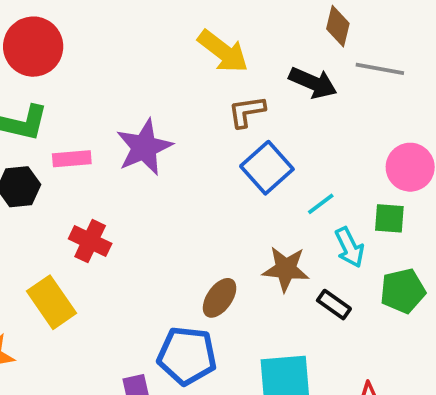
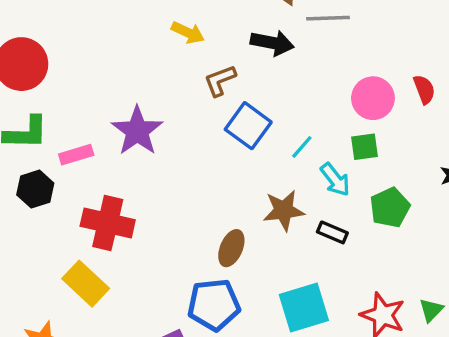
yellow arrow: (223, 51) -> (188, 32), size x0.7
red cross: (90, 241) -> (108, 223), size x1.4

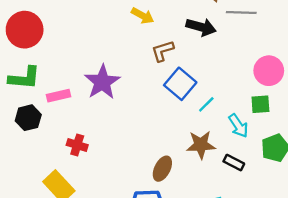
cyan line: (302, 147) -> (206, 104), moved
red cross: (108, 223) -> (77, 145), size x0.6

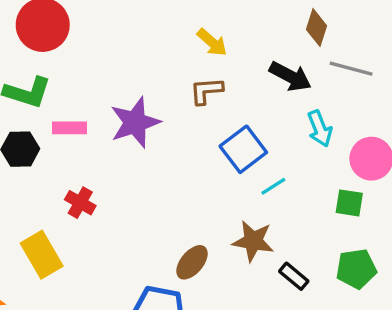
brown L-shape: (163, 51) -> (206, 91), moved
cyan arrow: (238, 126) -> (320, 129), moved

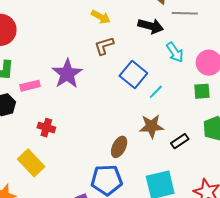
black rectangle: (294, 276) -> (180, 141), turned -60

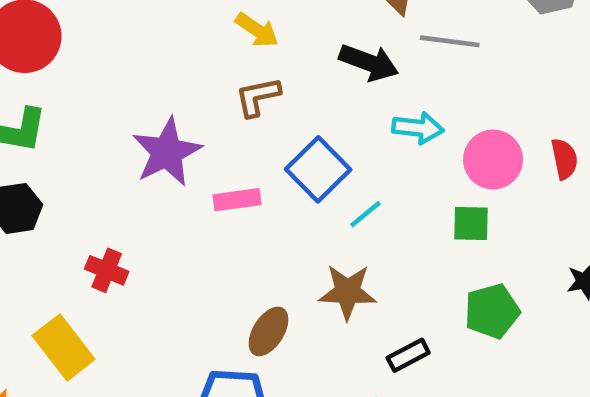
cyan arrow: (175, 52) -> (418, 128), turned -55
pink rectangle: (30, 86) -> (237, 200), moved
black rectangle: (180, 141) -> (408, 355), moved

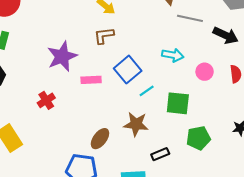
black arrow: (369, 62) -> (226, 35), moved
pink circle: (493, 160) -> (205, 72), size x0.7
green square: (471, 223) -> (178, 103), moved, size x1.4
red cross: (107, 270) -> (46, 100), moved, turned 30

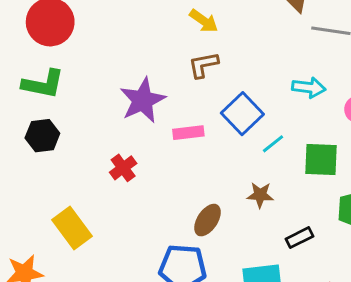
brown star: (136, 124) -> (260, 195), size x0.7

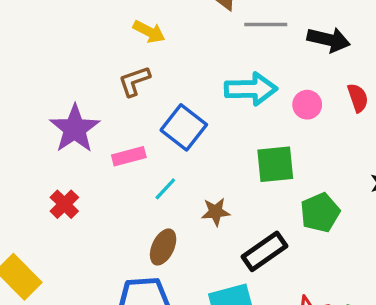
yellow arrow: (204, 21) -> (149, 32), moved
cyan arrow: (309, 88) -> (251, 89), size x1.4
cyan line: (273, 144) -> (165, 189), moved
black rectangle: (299, 238) -> (264, 251), size x1.5

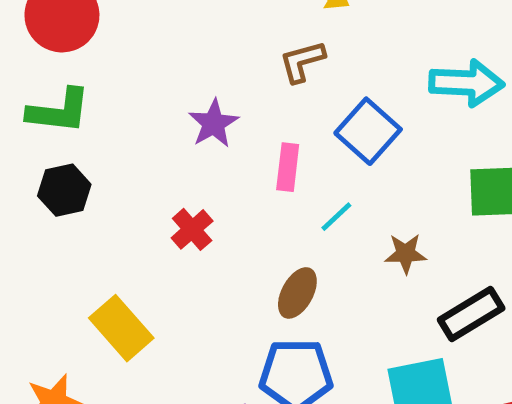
purple star: (75, 129) -> (213, 123), size x0.7
pink rectangle: (129, 156) -> (288, 167), turned -72
brown ellipse: (163, 247) -> (297, 293), moved

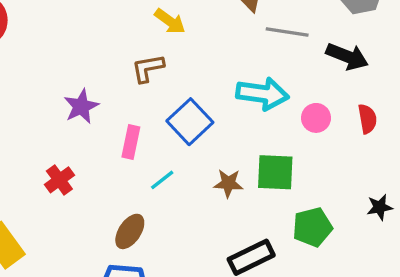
brown star: (406, 254) -> (228, 183), moved

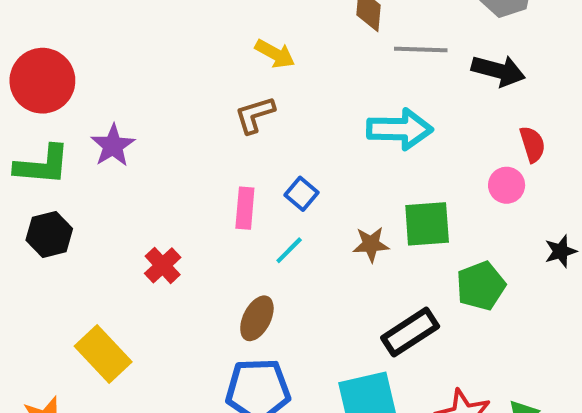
purple star: (81, 106) -> (113, 146), moved
pink circle: (316, 118) -> (507, 185), moved
blue square: (190, 122) -> (301, 194), moved, size x0.6

